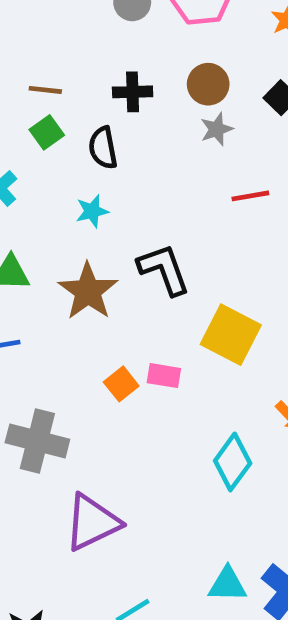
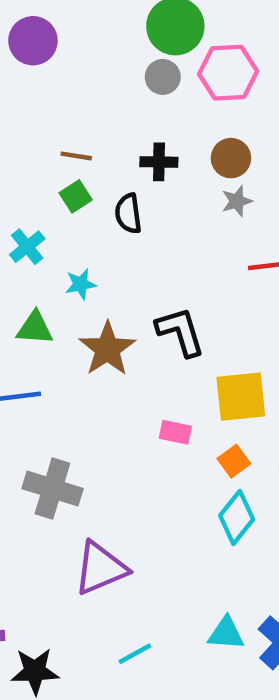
cyan star: (92, 211) -> (81, 284), moved
yellow square: (231, 335) -> (241, 397), turned -36
orange square: (121, 384) -> (234, 461), moved

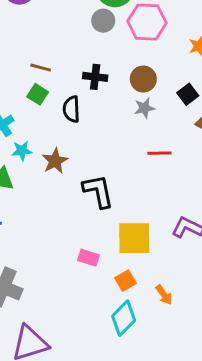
green square: (76, 196) -> (38, 94), turned -30
cyan star: (81, 284) -> (22, 151), moved
brown star: (107, 349) -> (55, 161), moved, size x0.7

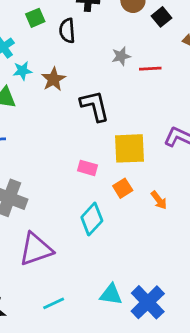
green square: (38, 94) -> (35, 18), turned 36
black square: (188, 94) -> (162, 17), moved
gray star: (144, 108) -> (121, 56), moved
cyan diamond: (124, 318) -> (92, 219), moved

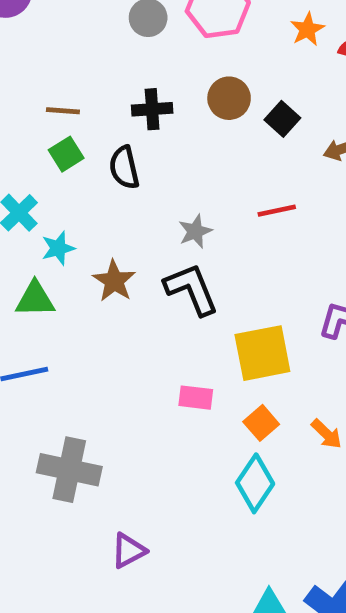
gray star: (121, 56) -> (195, 231), moved
brown star: (54, 79) -> (114, 281), moved
cyan diamond: (92, 219) -> (255, 483), moved
purple triangle: (36, 249) -> (128, 551), size x0.6

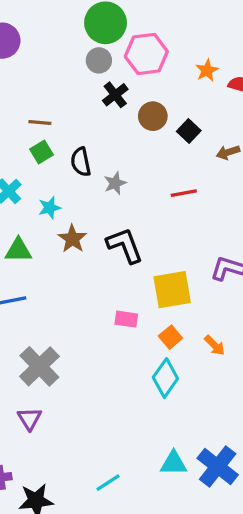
black cross: (152, 109) -> (115, 95), moved, turned -35
gray star: (195, 231) -> (115, 183), moved
cyan star: (58, 248) -> (50, 208), moved
gray cross: (69, 470) -> (39, 366), turned 33
purple triangle: (128, 551) -> (30, 419), moved, turned -35

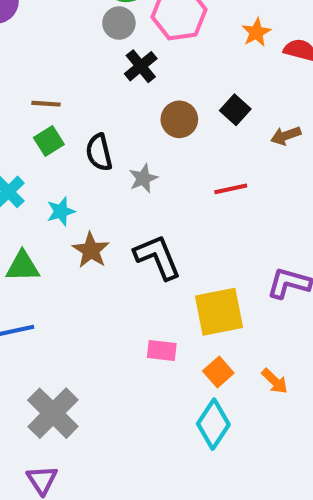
brown circle: (153, 116) -> (179, 119), moved

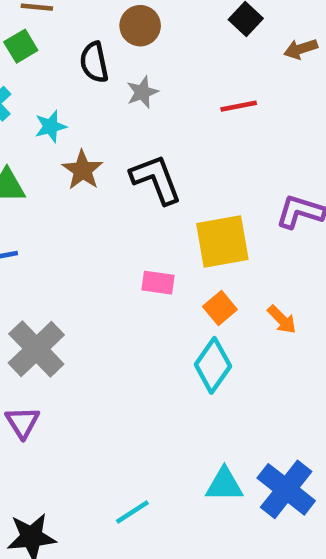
brown circle: (179, 119) -> (140, 26), moved
green square: (49, 141) -> (21, 46), moved

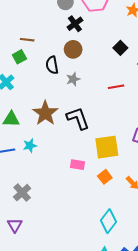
cyan star: (50, 126) -> (30, 146), moved
brown star: (83, 170) -> (45, 113), size x1.4
gray cross: (36, 349) -> (22, 193), size x0.7
cyan diamond: (213, 365) -> (108, 221), moved

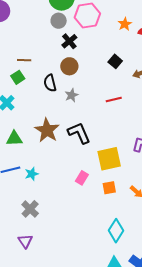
cyan star: (30, 146) -> (32, 174), moved
pink rectangle: (77, 165) -> (82, 178), turned -64
orange square: (105, 177) -> (109, 188), turned 32

